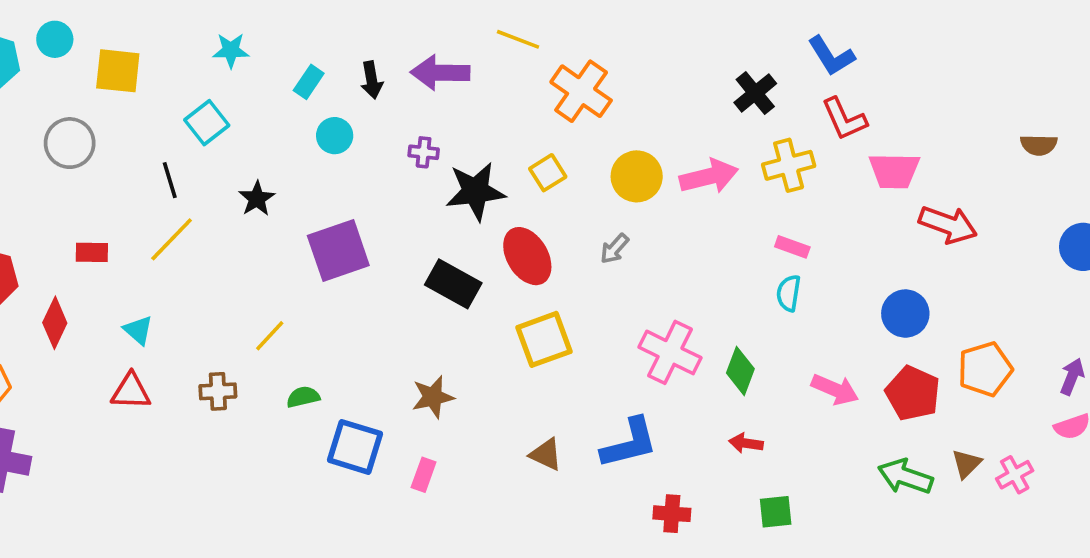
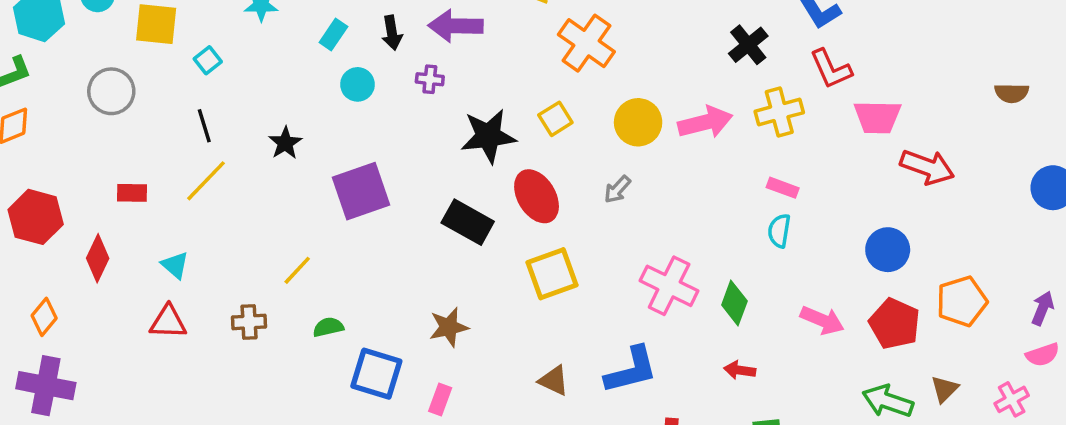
cyan square: (207, 123) -> (208, 60), moved, size x0.7
purple cross: (424, 152) -> (430, 79), moved
pink cross: (1015, 475) -> (1012, 399), moved

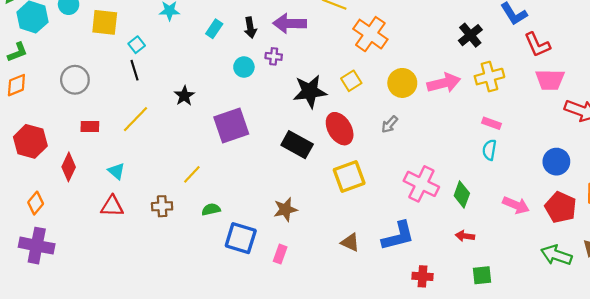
red L-shape: (831, 69) -> (537, 45), moved
cyan circle: (357, 84) -> (244, 67), moved
gray circle: (111, 91) -> (75, 80), moved
black line: (204, 126) -> (134, 70), moved

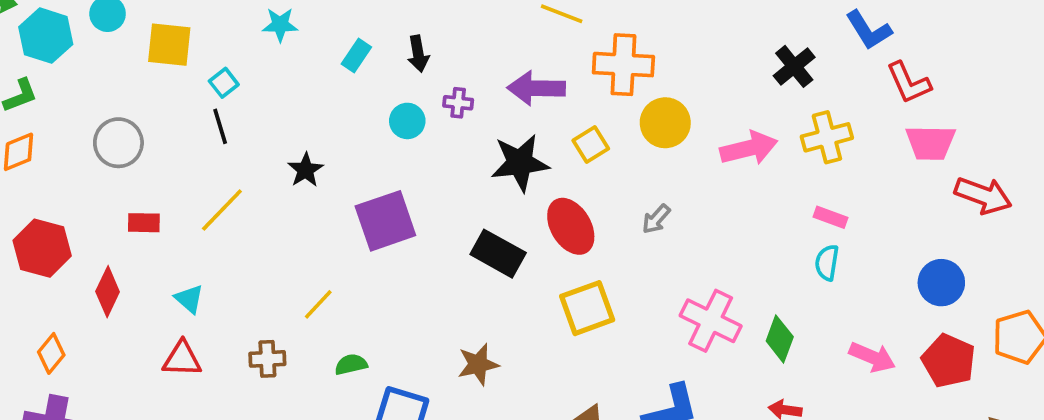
purple arrow: (290, 23) -> (536, 88), moved
orange cross: (370, 34) -> (623, 65), turned -32
yellow circle: (402, 83) -> (665, 123), moved

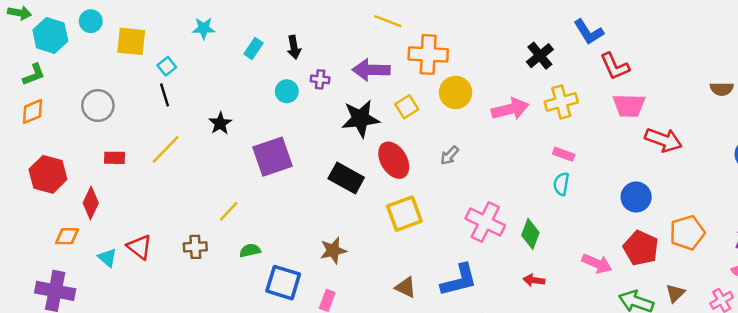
cyan triangle: (189, 299) -> (107, 258), moved
orange diamond: (51, 353) -> (67, 236), moved, turned 50
pink arrow: (872, 357) -> (597, 264), moved
red triangle: (182, 359) -> (139, 247), turned 36

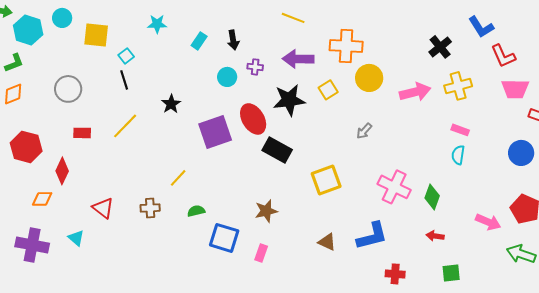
yellow line: (388, 21) -> (293, 18), moved
red ellipse: (394, 160) -> (253, 119), moved
blue circle: (636, 197) -> (521, 153), moved
cyan triangle: (107, 258) -> (76, 238), moved

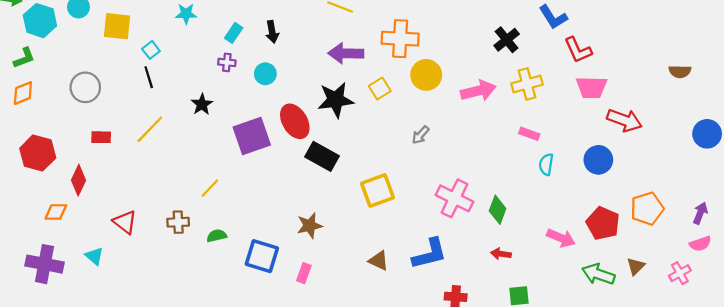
purple cross: (255, 67) -> (227, 62), moved
cyan semicircle: (458, 155) -> (546, 164), moved
green semicircle: (196, 211) -> (217, 236), moved

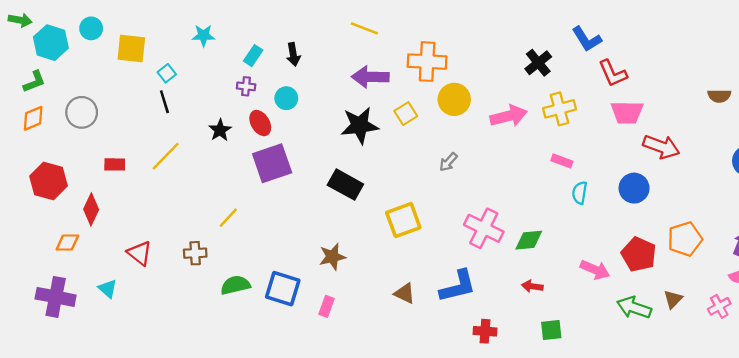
gray circle: (85, 87) -> (82, 112), moved
red ellipse: (295, 121) -> (260, 123), moved, size x0.7
green diamond: (498, 210) -> (529, 240), turned 64
green semicircle: (217, 236) -> (235, 285), moved, size x1.4

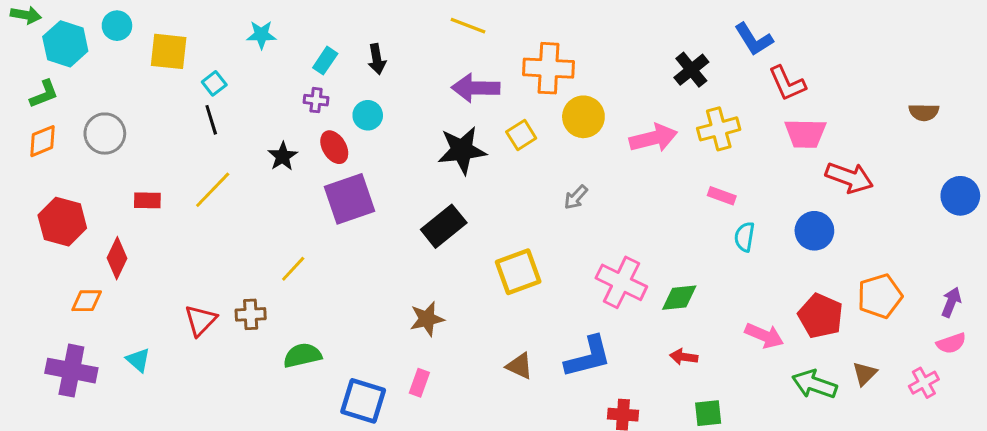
black rectangle: (345, 185) -> (444, 226), turned -68
red triangle: (140, 253) -> (201, 320), moved, turned 36
blue square: (283, 289) -> (363, 401), moved

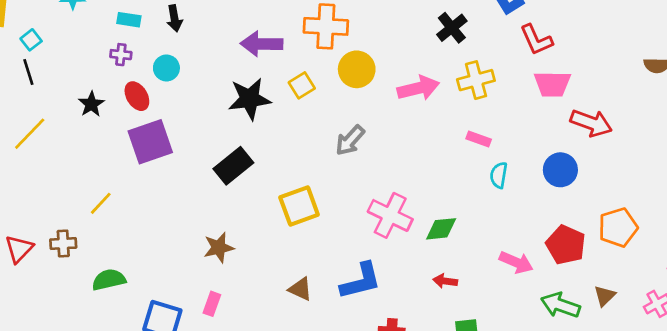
cyan rectangle: (325, 61) -> (129, 20), turned 65
gray arrow: (576, 197) -> (350, 140), size x1.4

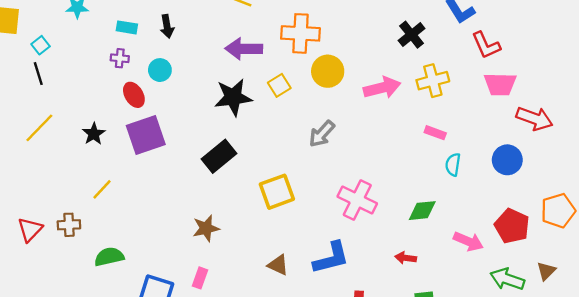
black star: (91, 104) -> (94, 134), moved
green diamond: (441, 229) -> (422, 211), moved

